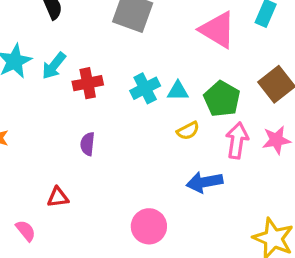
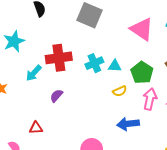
cyan arrow: (54, 66) -> (34, 73), moved
red cross: (88, 83) -> (59, 58), size x1.4
purple semicircle: (87, 144) -> (56, 96), turned 32

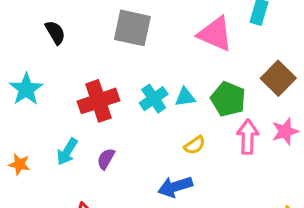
cyan arrow: (34, 73) -> (67, 152), moved
yellow semicircle: (120, 91) -> (195, 145), moved
blue arrow: (128, 124) -> (175, 187), moved

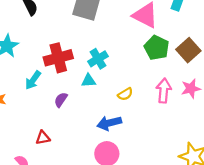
cyan triangle: (185, 97) -> (89, 81), moved
green pentagon: (228, 99) -> (157, 48), moved
cyan arrow: (67, 152) -> (33, 80), moved

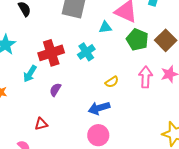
cyan triangle: (89, 81) -> (105, 27), moved

